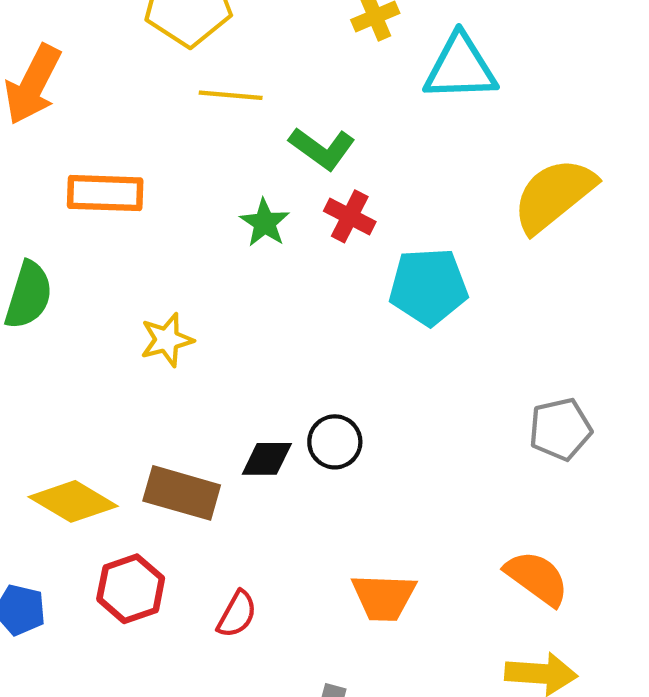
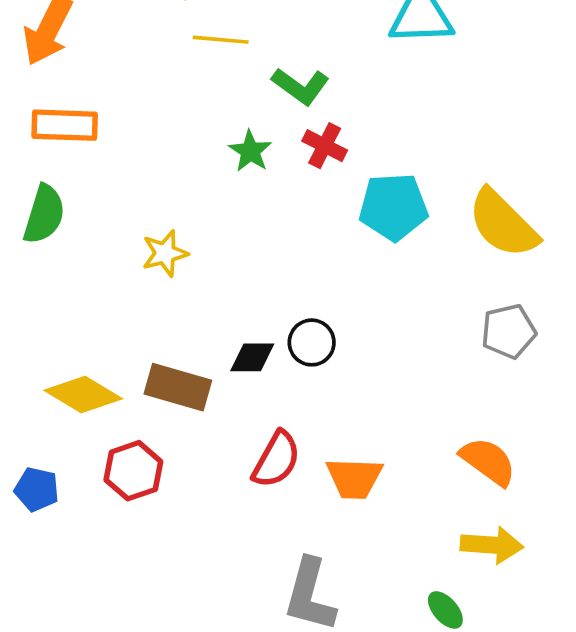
orange rectangle: (105, 193) -> (65, 125), moved
yellow semicircle: (554, 195) -> (503, 224), moved, turned -96
red semicircle: (237, 614) -> (276, 460), moved, size x1.4

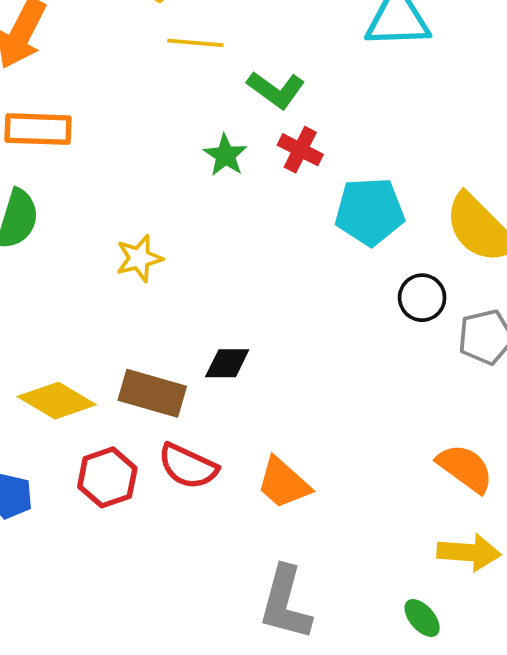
black circle: (312, 342) -> (422, 298), moved
red semicircle: (276, 460) -> (188, 466), moved, turned 86
orange trapezoid: (354, 478) -> (283, 483), moved, turned 40

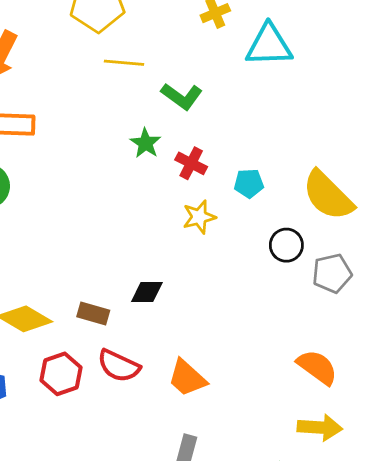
red cross: (300, 150) -> (191, 163), moved
cyan pentagon: (370, 211) -> (249, 183), size x0.6
yellow star: (139, 258) -> (199, 217), moved
brown rectangle: (152, 393) -> (93, 314), size x0.7

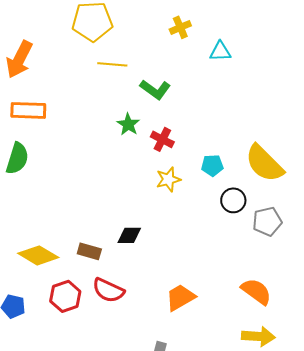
cyan triangle: (269, 45) -> (220, 51), size x0.6
cyan pentagon: (249, 183) -> (212, 165), moved
orange trapezoid: (187, 378) -> (180, 297), moved, turned 108

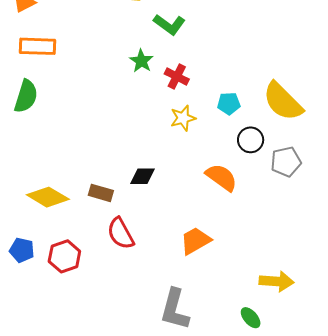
red semicircle: (108, 290) -> (121, 233), turned 36
orange semicircle: (256, 291) -> (221, 177), moved
red hexagon: (65, 296) -> (64, 256), moved

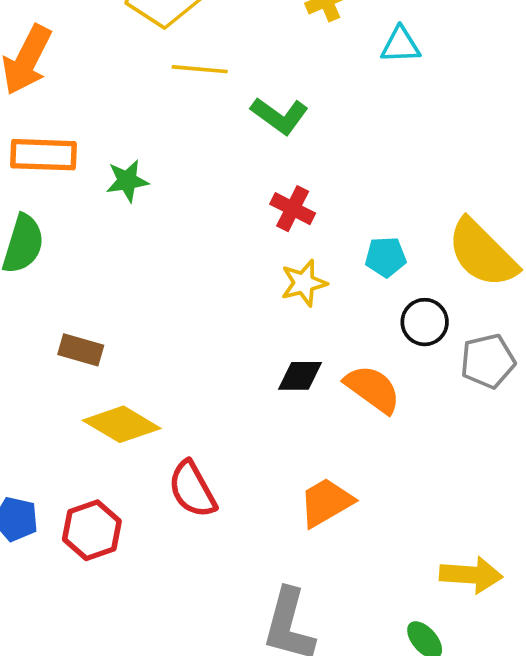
green star: (141, 61) -> (127, 181), moved, turned 30
black diamond: (142, 176) -> (300, 376), moved
brown rectangle: (101, 193) -> (81, 350), moved
yellow diamond: (48, 197) -> (122, 424), moved

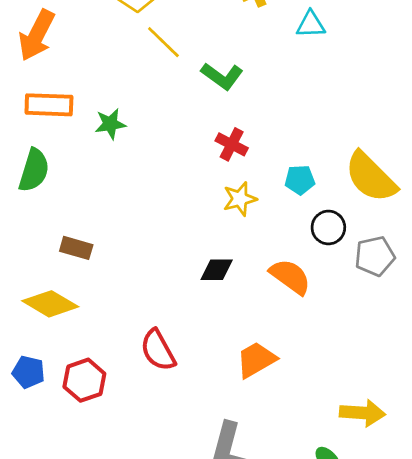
yellow line: (200, 69) -> (163, 42), turned 39
black diamond: (300, 376) -> (217, 270), moved
yellow diamond: (122, 424) -> (50, 304), moved

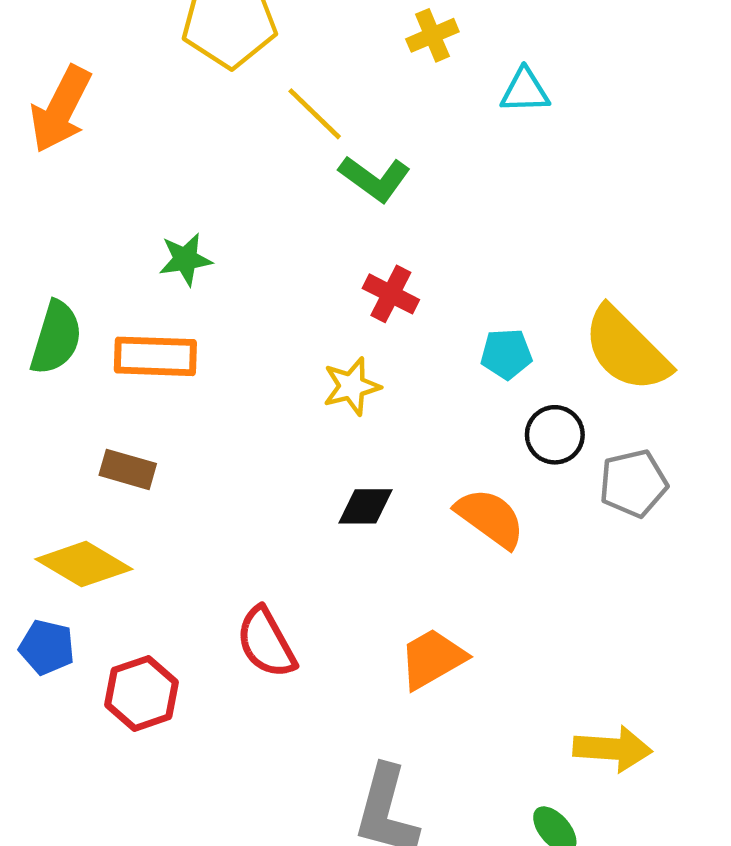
yellow line: (163, 42) -> (315, 114), moved
orange rectangle: (49, 105) -> (155, 356), moved
yellow star: (240, 199) -> (352, 386), moved
blue pentagon: (28, 372) -> (47, 647), moved

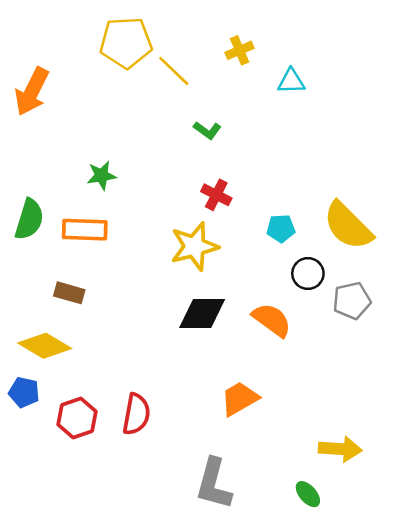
yellow line: (315, 114) -> (174, 71), moved
green L-shape: (375, 178) -> (207, 130), size x0.7
yellow star: (352, 386) -> (194, 246), size x1.5
black diamond: (365, 506) -> (202, 313), size x1.5
red semicircle: (266, 643) -> (136, 414), moved, turned -141

